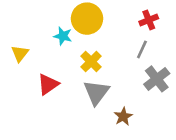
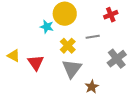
gray line: (142, 49) -> (93, 37), moved, turned 56
yellow triangle: (20, 53) -> (14, 56), moved, turned -40
red triangle: (48, 84) -> (36, 63), turned -30

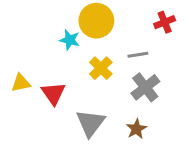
yellow triangle: (14, 56) -> (21, 83), turned -40
gray cross: (117, 59) -> (145, 87), moved
gray triangle: (72, 69) -> (90, 123), moved

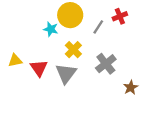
gray line: (138, 55) -> (98, 27), moved, turned -48
gray triangle: (90, 123) -> (66, 73), moved
brown star: (136, 129) -> (131, 87), moved

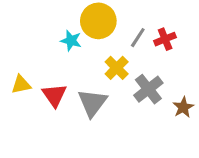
red cross: (120, 16) -> (165, 39), moved
yellow cross: (73, 50) -> (117, 68), moved
brown star: (131, 87) -> (183, 107), moved

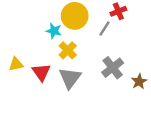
red cross: (165, 39) -> (118, 11), moved
yellow cross: (117, 68) -> (68, 50), moved

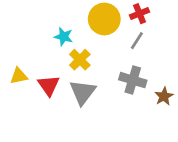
yellow circle: (75, 16) -> (104, 19), moved
gray line: (105, 29) -> (137, 41), moved
gray cross: (113, 68) -> (133, 80), turned -35

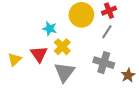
yellow triangle: (19, 76) -> (15, 59), turned -32
red triangle: (49, 85) -> (39, 54), moved

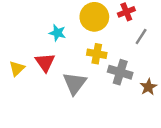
gray line: (107, 32) -> (141, 37), moved
yellow cross: (62, 47) -> (97, 54), moved, turned -35

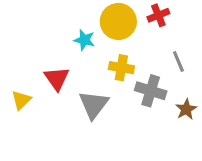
cyan star: (57, 33) -> (84, 40), moved
gray line: (141, 37) -> (178, 62), moved, turned -56
yellow triangle: (17, 69) -> (21, 100), moved

